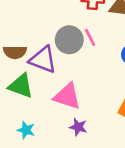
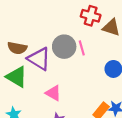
pink triangle: (67, 96) -> (53, 93), size x0.7

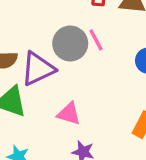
purple triangle: (39, 59) -> (38, 69), turned -45

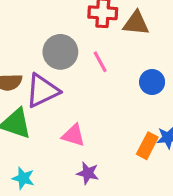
gray circle: (70, 43) -> (60, 52), moved

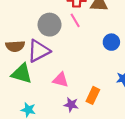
pink line: (100, 62) -> (75, 20), moved
orange rectangle: (147, 146) -> (93, 95), moved

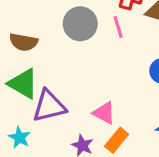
purple triangle: (39, 51) -> (49, 106), moved
pink triangle: (61, 80) -> (104, 113), moved

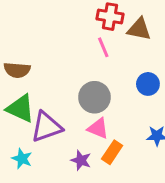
gray circle: (80, 24) -> (94, 97), moved

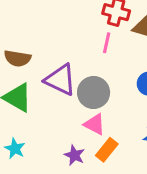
pink line: (103, 47) -> (107, 43), turned 30
purple triangle: (46, 127) -> (60, 80), moved, turned 40

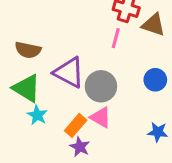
cyan star: (15, 149) -> (37, 115), moved
orange rectangle: (107, 150) -> (76, 125), moved

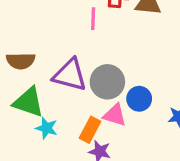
pink line: (116, 38) -> (93, 19), moved
blue circle: (155, 80) -> (139, 99), moved

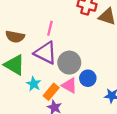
pink line: (93, 19) -> (50, 28), moved
cyan star: (47, 128) -> (34, 84), moved

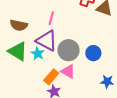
blue circle: (88, 78) -> (93, 53), moved
cyan star: (34, 84) -> (38, 53), moved

